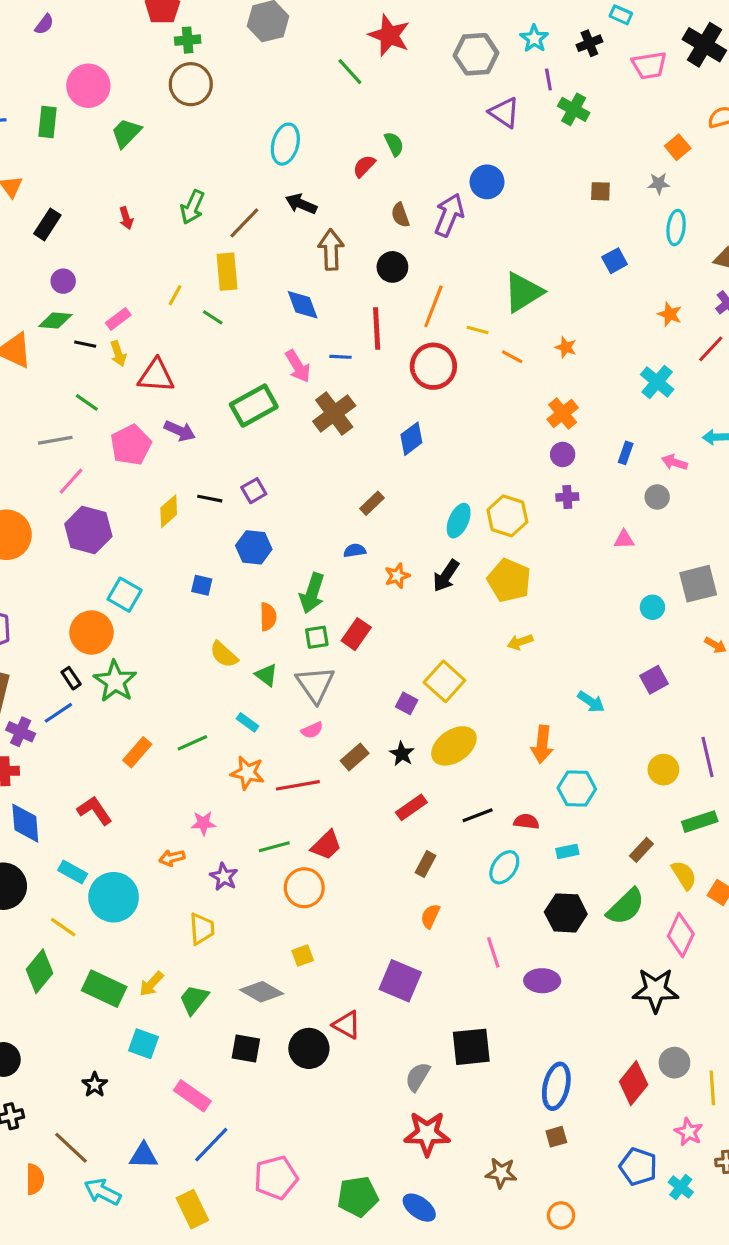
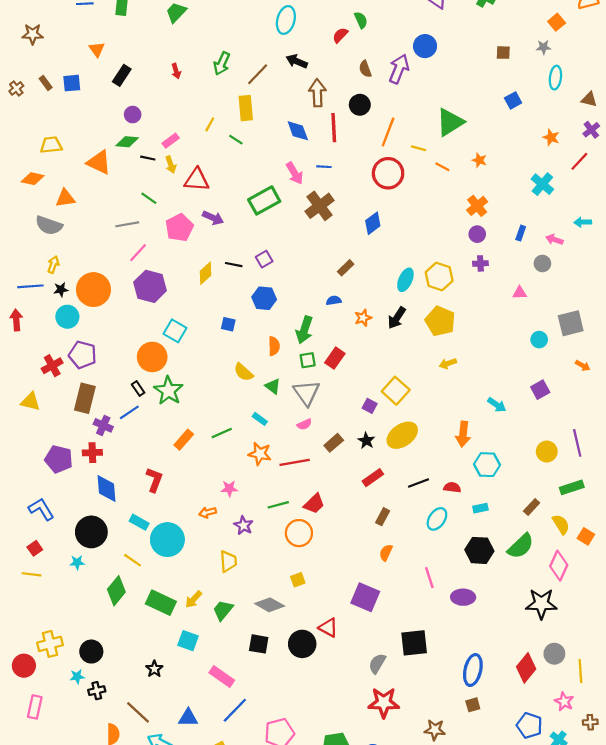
red line: (377, 328) -> (334, 128), moved
red L-shape: (95, 811) -> (154, 480), turned 55

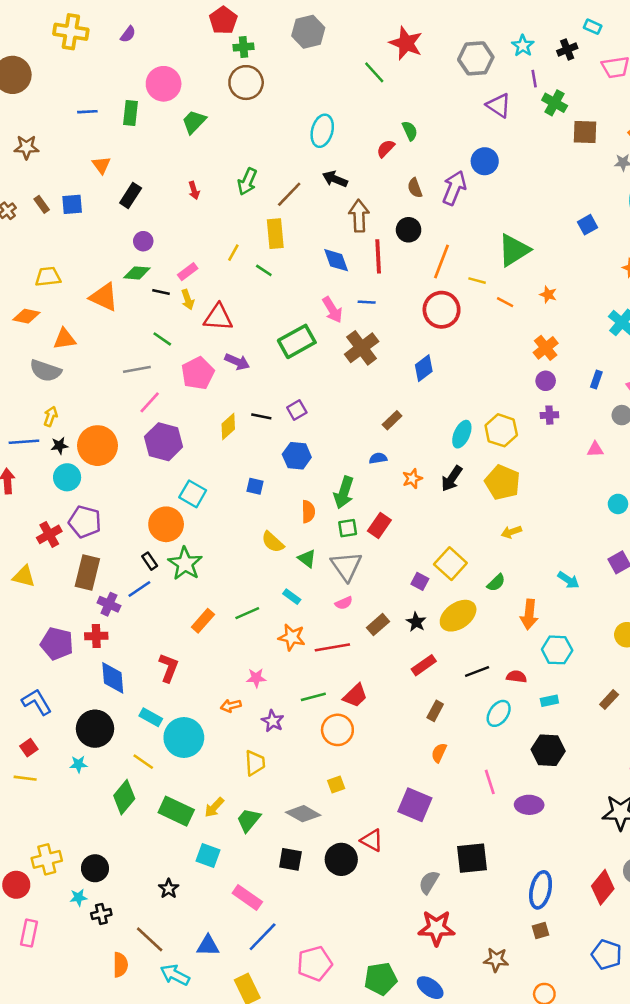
brown square: (503, 53) -> (585, 132), moved, size x1.5
green semicircle: (521, 546) -> (496, 583), moved, size x0.6

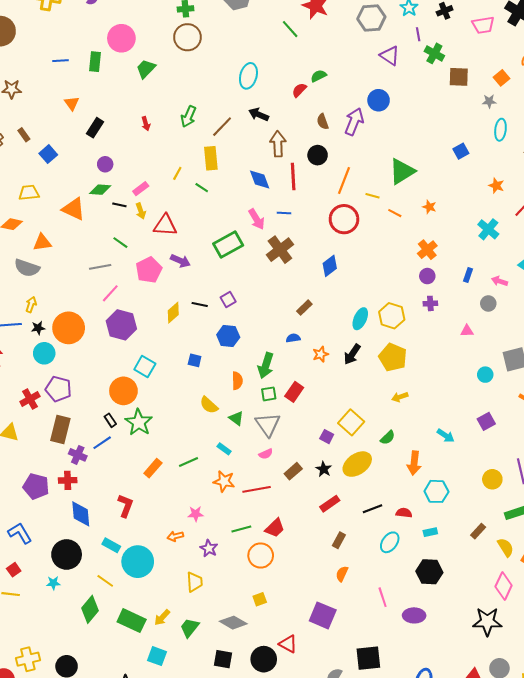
green semicircle: (410, 131) -> (319, 76), turned -91
blue square: (72, 204) -> (48, 154), moved, turned -36

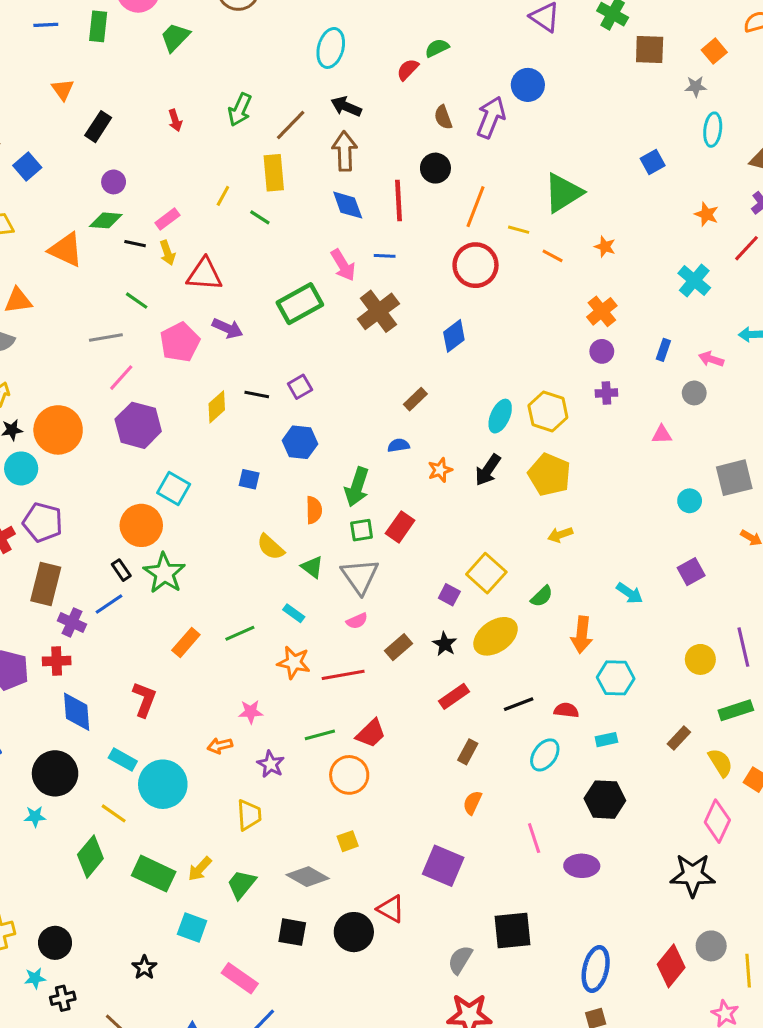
brown arrow: (278, 144) -> (345, 151), moved

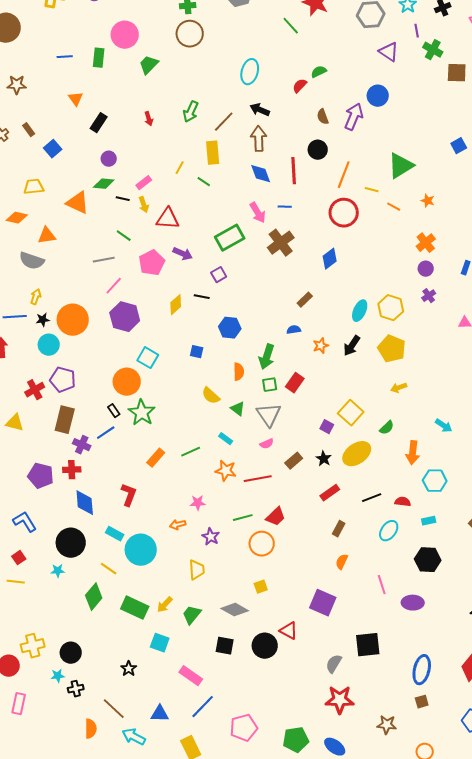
purple square: (300, 387) -> (219, 275), moved
purple cross: (606, 393) -> (429, 296), turned -32

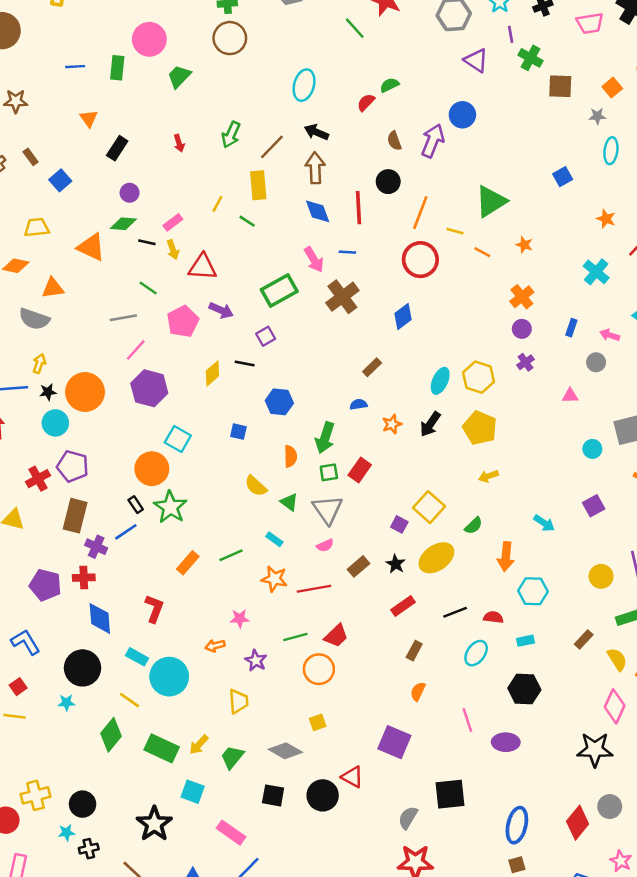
black star: (129, 669) -> (154, 824), size x1.8

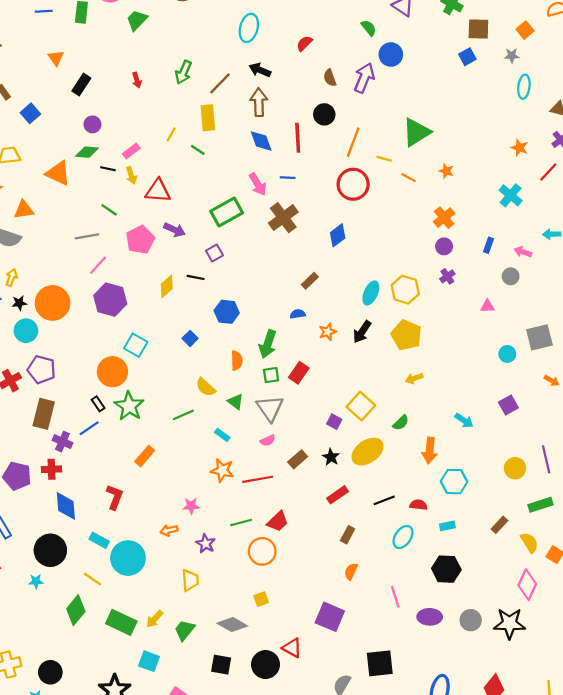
green semicircle: (389, 85) -> (369, 28), moved, turned 77
blue square: (563, 177) -> (467, 57), moved
blue square: (238, 432) -> (190, 338), turned 32
green line: (231, 555) -> (183, 415), moved
gray circle: (610, 807) -> (471, 620), moved

